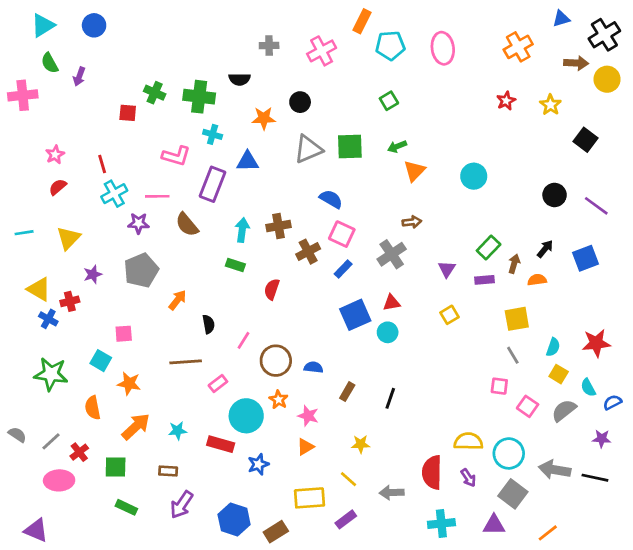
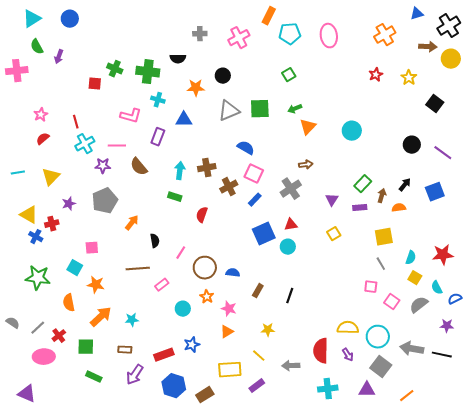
purple rectangle: (213, 184) -> (158, 137), size x0.7
cyan circle: (246, 416) -> (183, 309), size x0.6
red rectangle: (221, 444) -> (164, 355), moved, turned -36

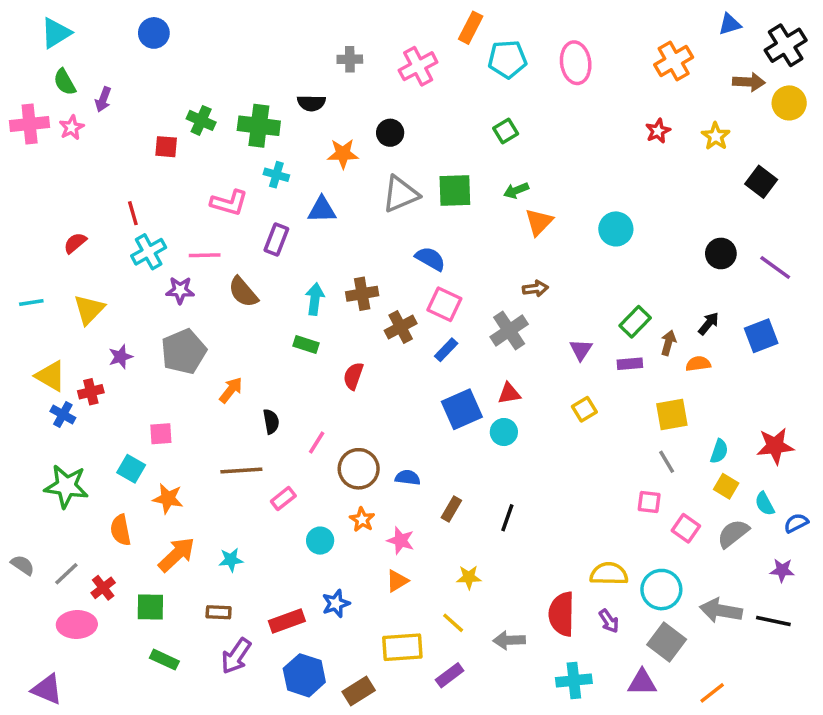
blue circle: (70, 19) -> (154, 33), moved
pink star: (41, 115) -> (72, 127), moved

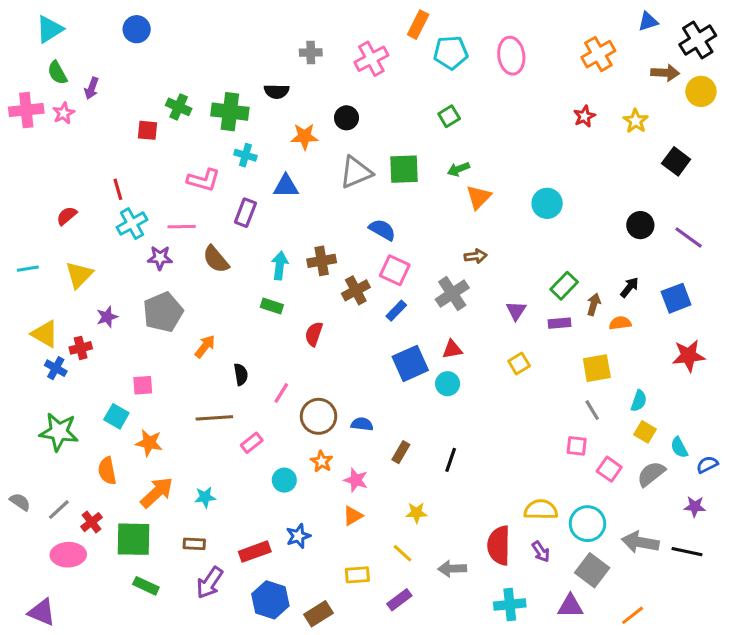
red star: (775, 446) -> (689, 356), moved
green square: (150, 607) -> (134, 539), size x1.4
yellow rectangle: (402, 647) -> (357, 575), size x0.7

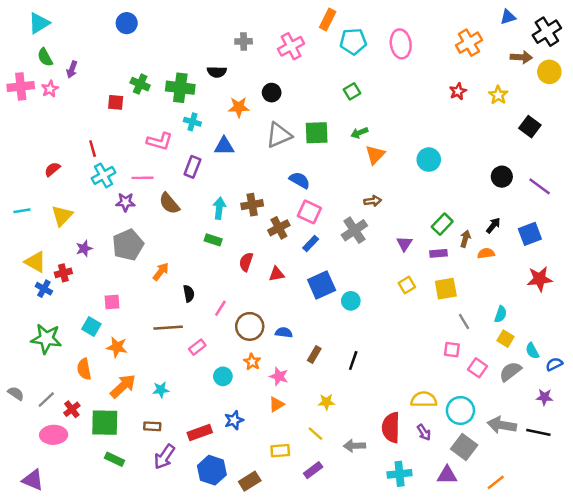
blue circle: (137, 29) -> (127, 23), moved
red triangle: (452, 349) -> (276, 274), moved
yellow square: (597, 368) -> (446, 289), moved

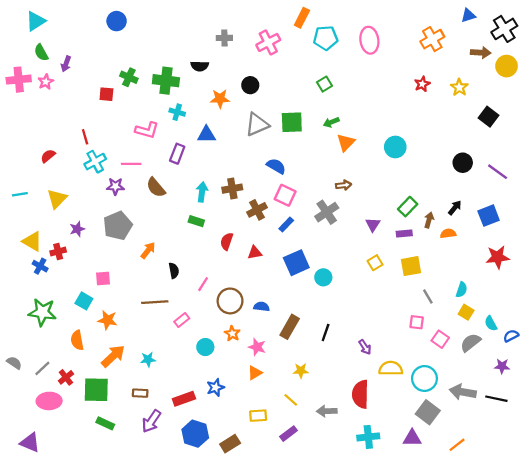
brown rectangle: (314, 354) -> (290, 327), size x1.5
purple arrow: (424, 432) -> (365, 347), moved

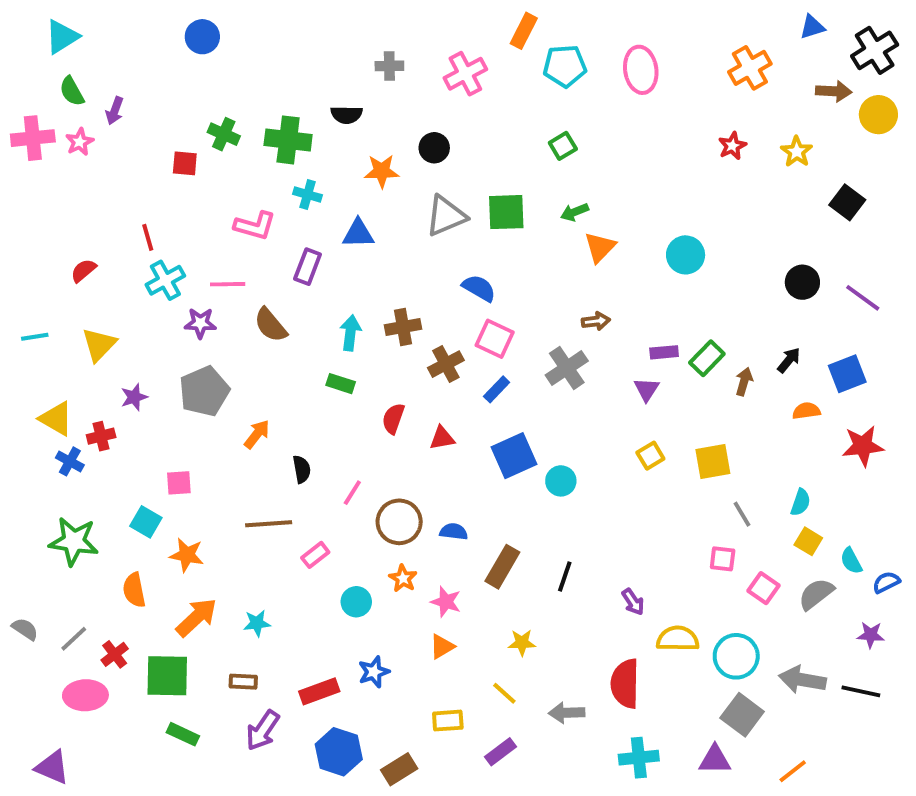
purple rectangle: (404, 234) -> (664, 352), moved
orange semicircle: (448, 234) -> (806, 411), moved

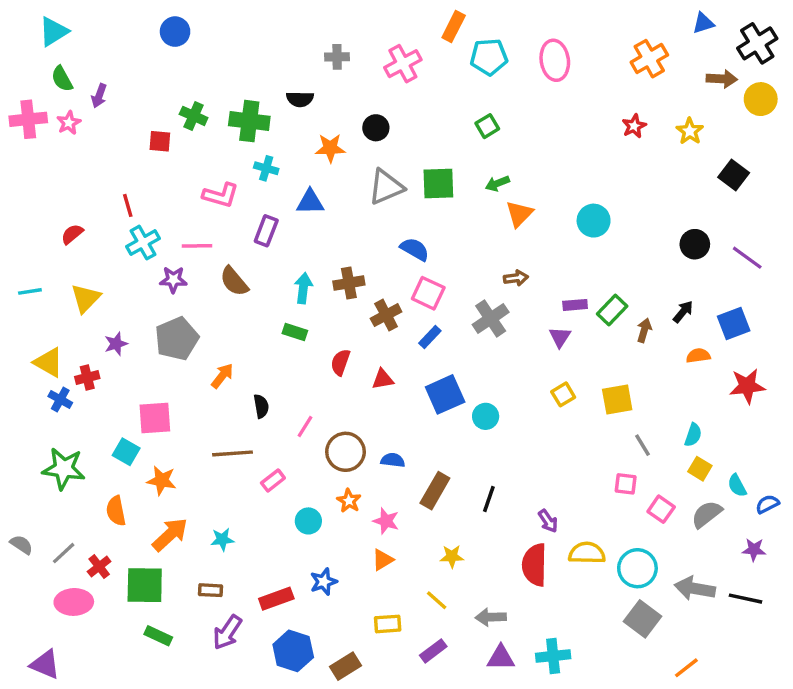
pink square: (179, 483) -> (155, 418), size x1.5
red semicircle: (625, 684) -> (535, 565), moved
purple triangle: (715, 760) -> (501, 658), moved

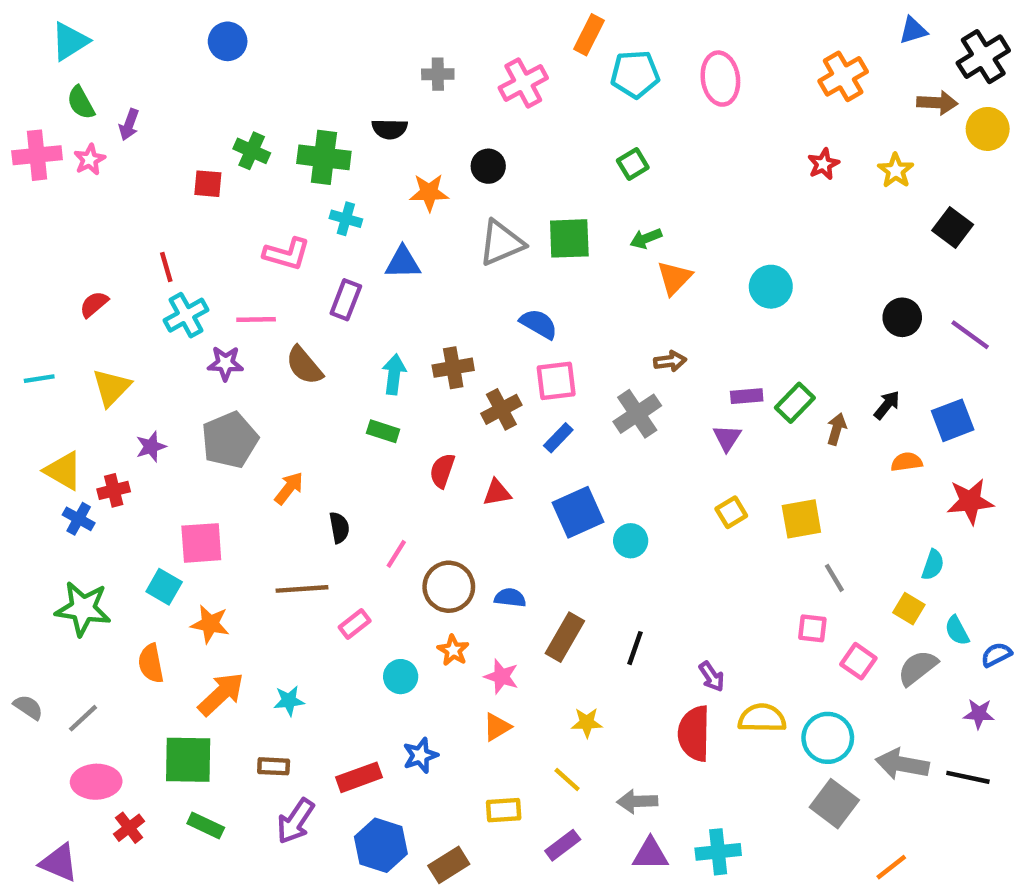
pink square: (428, 293) -> (556, 381), turned -32
cyan semicircle: (693, 435) -> (933, 565), moved
red cross: (99, 567) -> (129, 828), moved

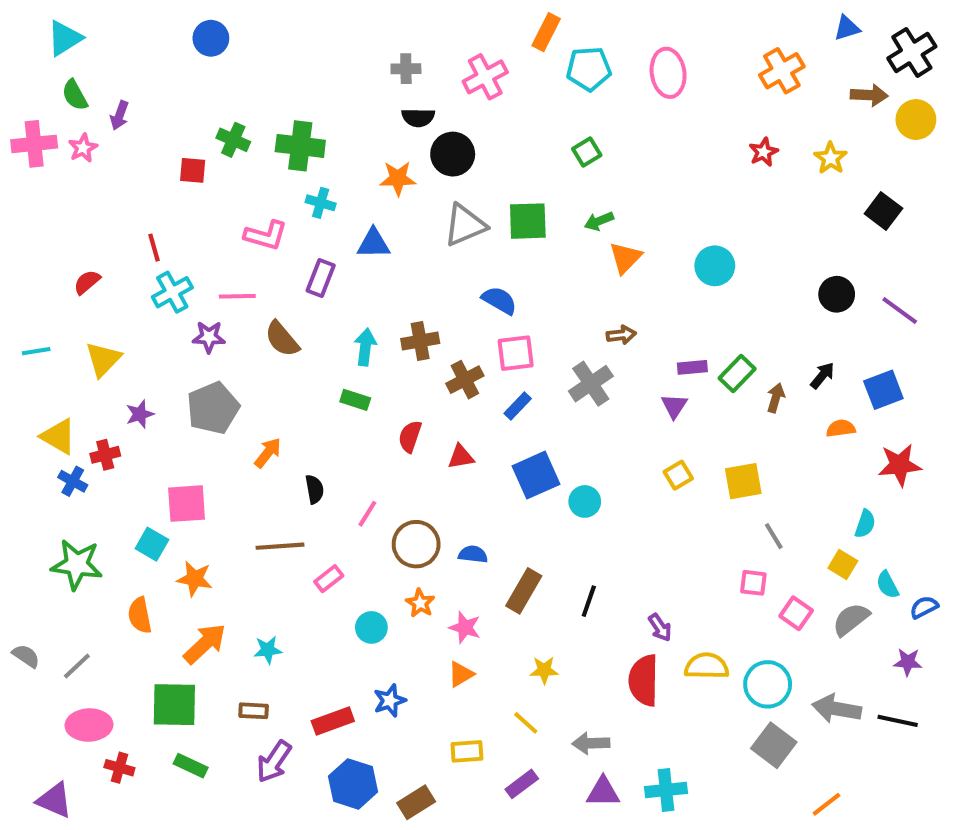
black semicircle: (390, 129) -> (418, 117), moved
black circle: (488, 166) -> (453, 154), size x1.4
red cross: (129, 828) -> (119, 768), turned -36

